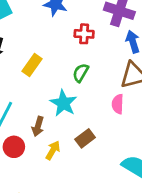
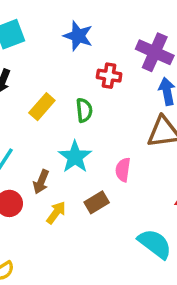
green semicircle: (81, 73) -> (84, 110), moved, turned 138
pink semicircle: (118, 104) -> (123, 170), moved

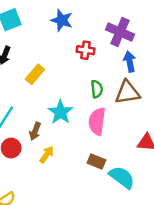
green semicircle: (84, 110) -> (97, 89), moved
pink semicircle: (123, 170) -> (97, 121), size x1.5
brown rectangle: (97, 202) -> (96, 161), moved, turned 54

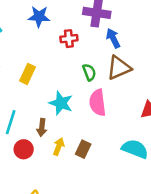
brown rectangle: (96, 161) -> (83, 149), moved, turned -72

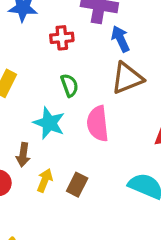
green semicircle: (89, 72) -> (70, 85), moved

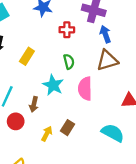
yellow arrow: (45, 180) -> (47, 134), moved

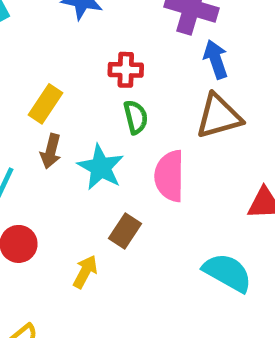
red cross: (67, 30) -> (126, 70), moved
brown arrow: (34, 104) -> (51, 151), moved
brown rectangle: (68, 128) -> (125, 231), moved

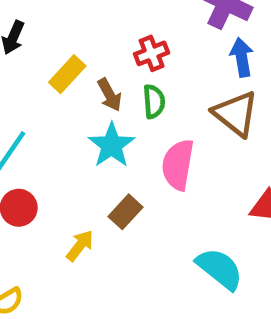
red cross: (126, 70) -> (152, 53), turned -32
brown triangle: (219, 116) -> (236, 114), turned 45
brown arrow: (51, 151) -> (110, 95), moved, turned -52

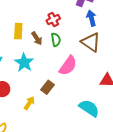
yellow rectangle: (67, 74) -> (18, 31), turned -35
cyan star: (112, 145) -> (24, 63), moved
pink semicircle: (178, 165) -> (68, 66), turned -150

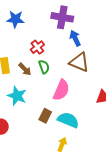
yellow arrow: (29, 103) -> (62, 144), moved
cyan semicircle: (89, 108) -> (68, 120), moved

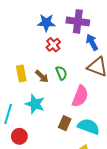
blue star: (15, 19) -> (46, 23), moved
red cross: (37, 47) -> (53, 45), moved

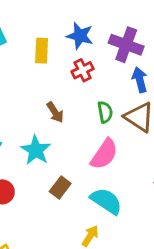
green semicircle: (61, 73) -> (105, 112), moved
yellow rectangle: (21, 74) -> (42, 51), moved
brown rectangle: (65, 123) -> (60, 187), moved

